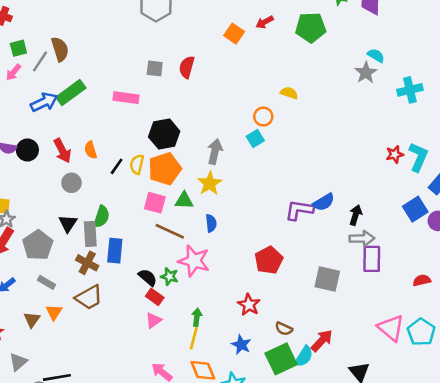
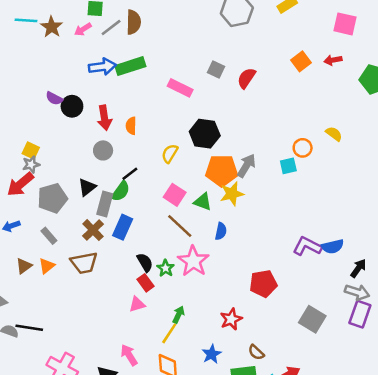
black line: (117, 166) -> (130, 174), moved
orange pentagon: (165, 169) -> (222, 171), moved

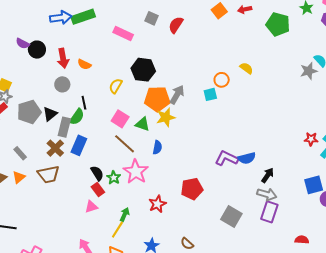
orange semicircle: (131, 126) -> (84, 64), turned -64
black line: (130, 174) -> (84, 103), turned -64
gray pentagon: (52, 198) -> (29, 112), moved
red star: (231, 319) -> (157, 204), moved

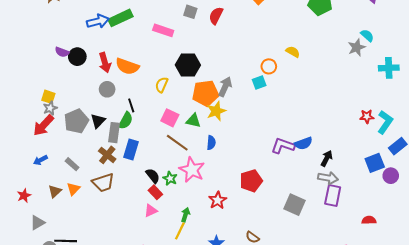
orange semicircle: (84, 64) -> (127, 66), size x1.6

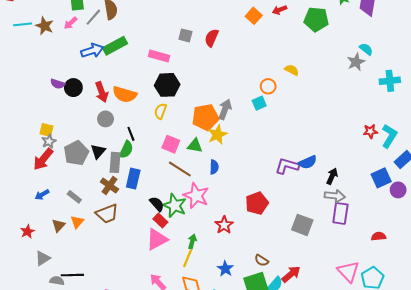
black hexagon: (188, 65) -> (167, 85), moved
green star: (170, 178) -> (175, 206), size x1.6
pink triangle: (151, 211) -> (157, 239), size x1.6

